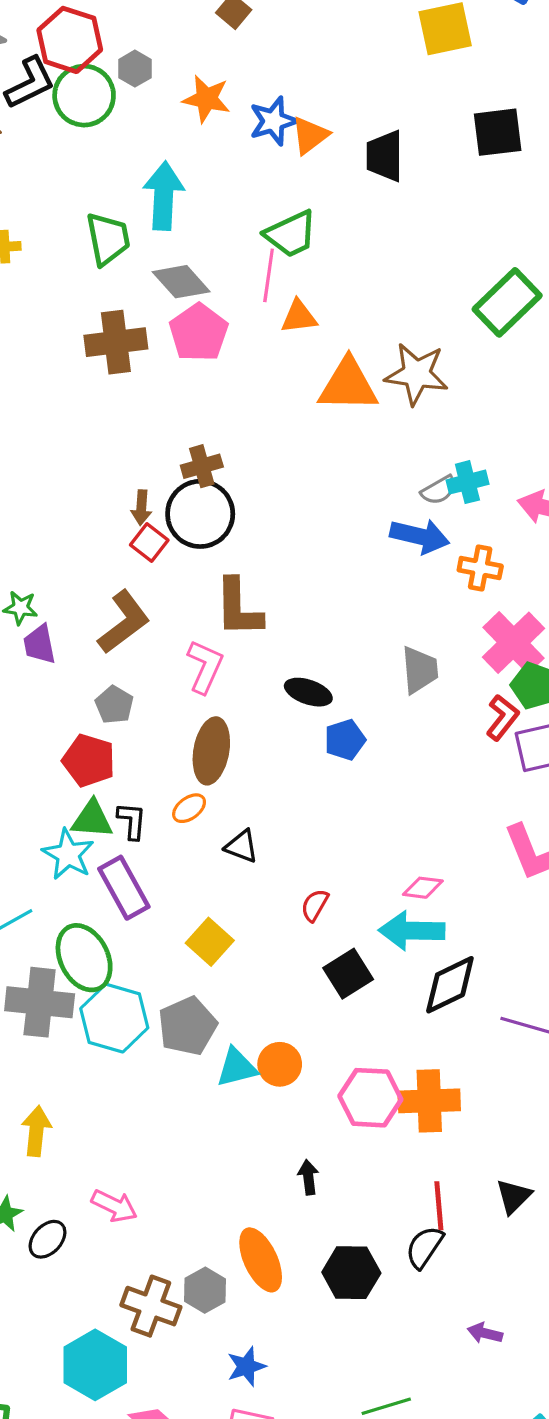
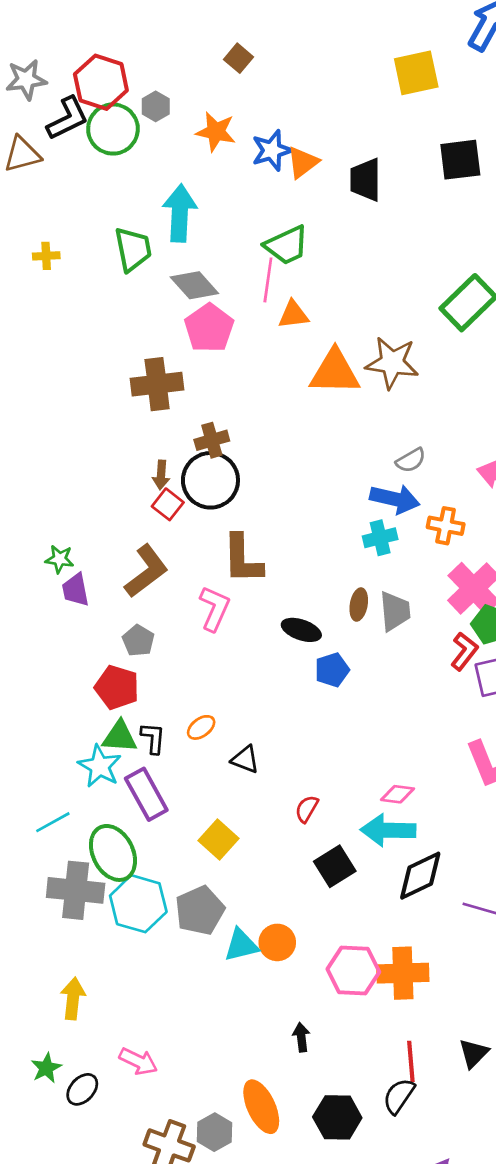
brown cross: (116, 342) -> (157, 384), moved
cyan cross: (467, 482) -> (380, 538), moved
brown ellipse: (211, 751) -> (359, 605), moved, size x0.6

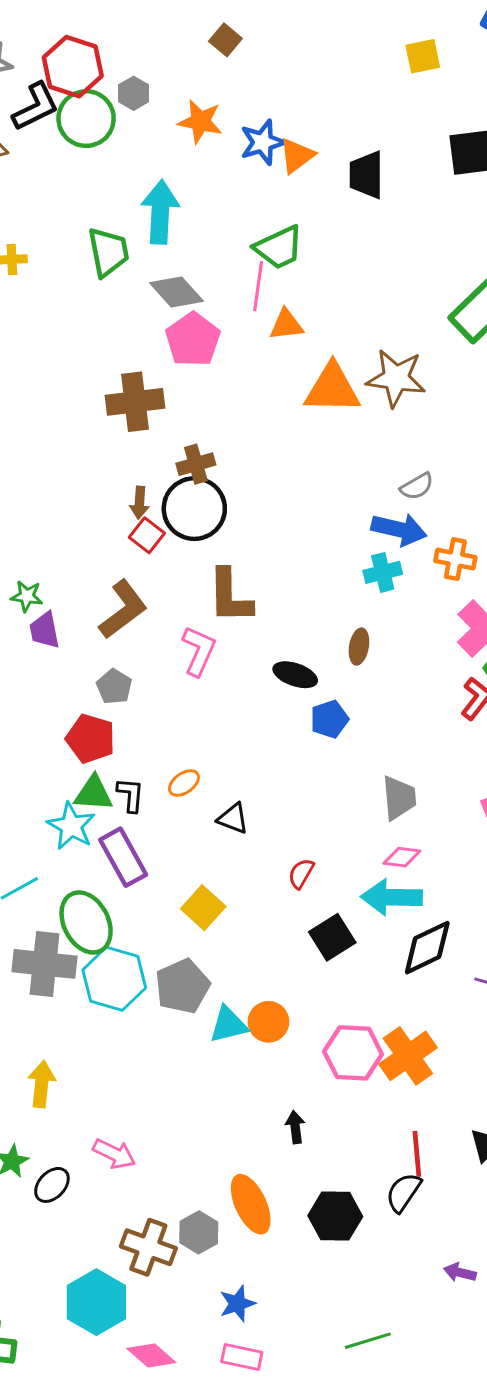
yellow square: (416, 73) -> (423, 56), size x0.7
gray trapezoid: (395, 611) -> (399, 798), moved
orange cross: (403, 973) -> (408, 1056), turned -33

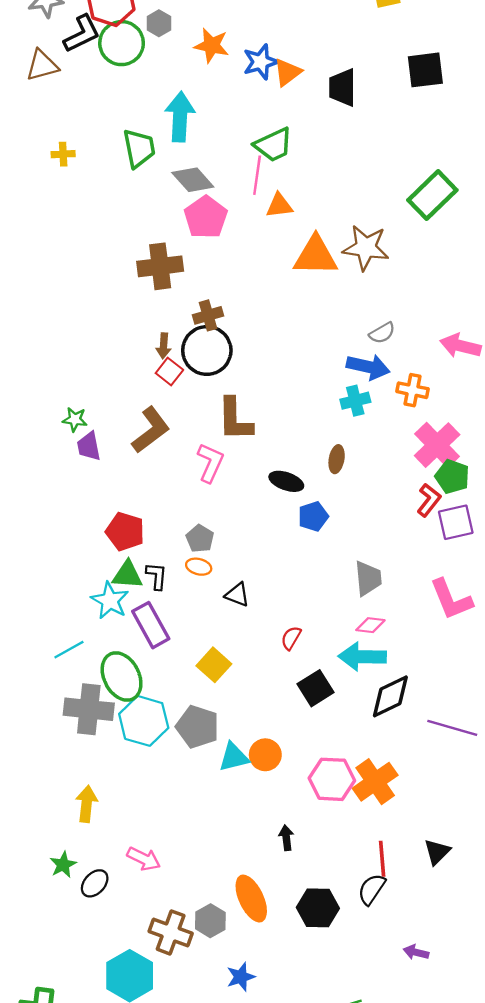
gray pentagon: (114, 687) -> (200, 539), moved
orange ellipse: (184, 783) -> (199, 567), turned 50
gray pentagon: (182, 986) -> (197, 727), turned -30

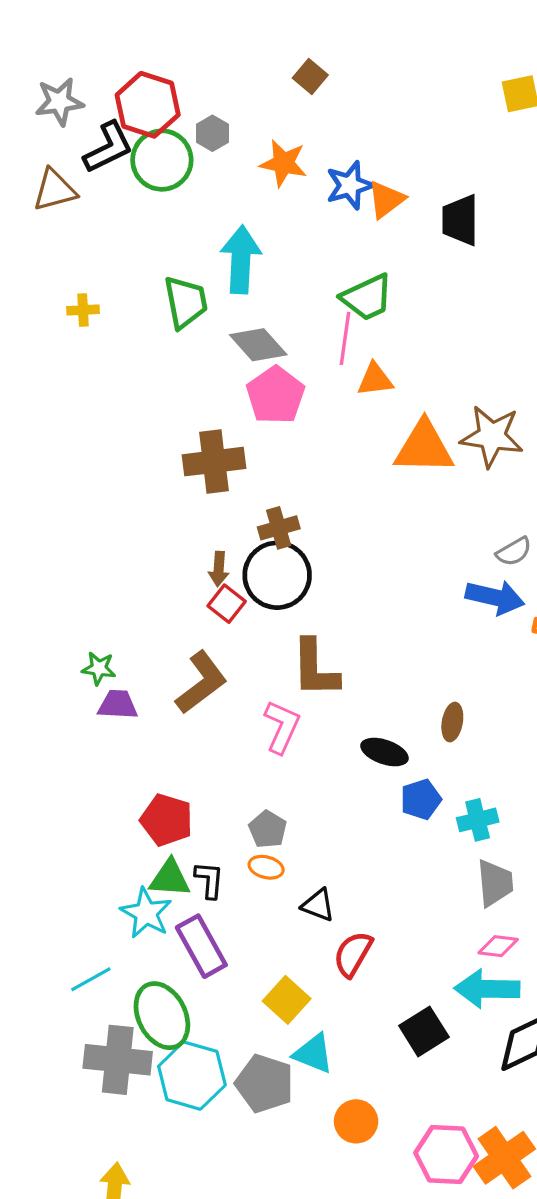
cyan cross: (355, 401) -> (478, 820), moved
purple trapezoid: (89, 446) -> (118, 705), turned 104
red semicircle: (291, 638) -> (353, 954), moved, size x1.4
cyan triangle: (234, 757) -> (313, 1054), moved, turned 36

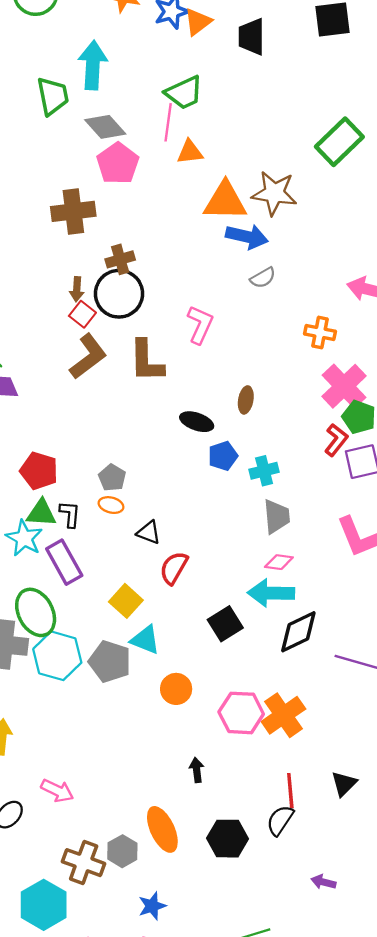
gray semicircle: (514, 552) -> (263, 278), moved
blue arrow: (495, 597) -> (247, 237), moved
brown L-shape: (201, 683) -> (88, 357), moved
pink L-shape: (282, 727) -> (200, 325), moved

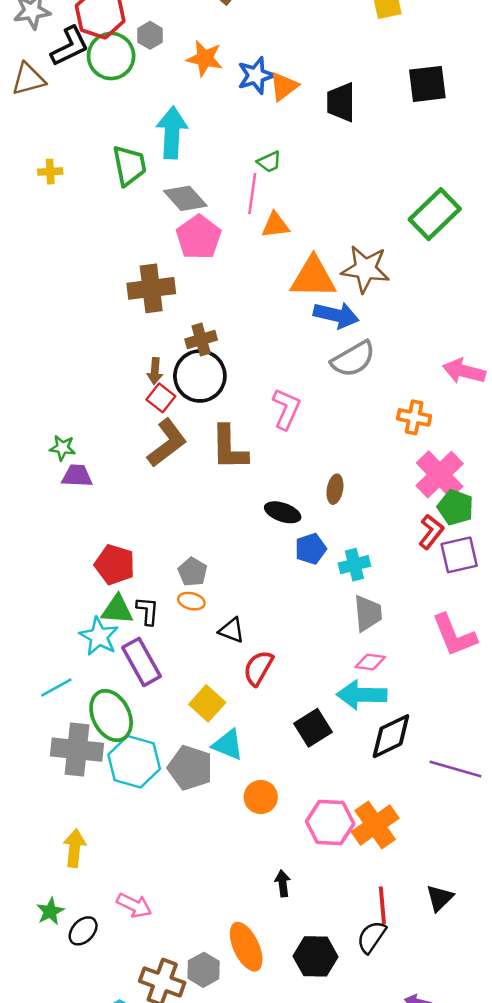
green trapezoid: (184, 93) -> (269, 162), size x0.6
gray semicircle: (263, 278) -> (353, 359), size x1.6

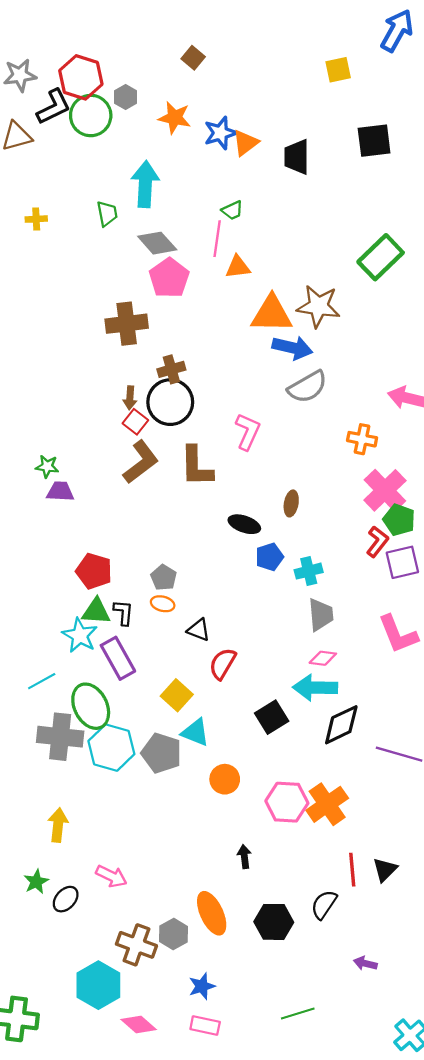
green trapezoid: (129, 166) -> (107, 214), size x0.7
red line: (382, 905) -> (352, 870), moved

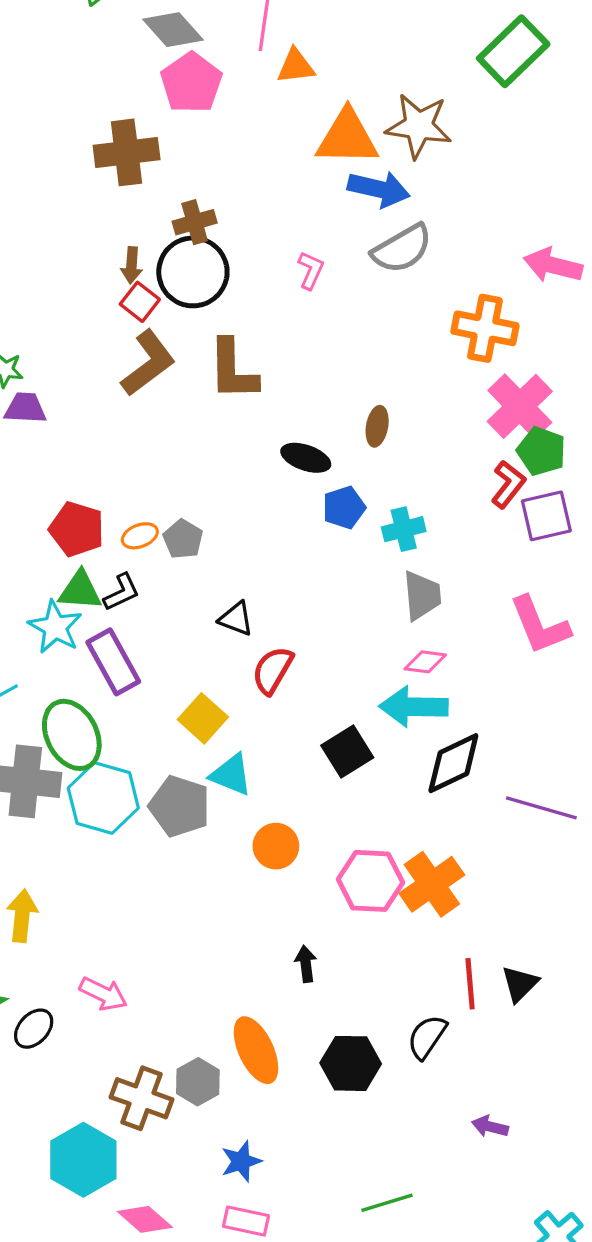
pink L-shape: (248, 432) -> (311, 270), moved, size x0.7
orange cross: (362, 439) -> (485, 328), size x1.4
orange ellipse: (163, 604) -> (140, 536), moved, turned -35
black L-shape: (123, 612) -> (122, 592), turned 60

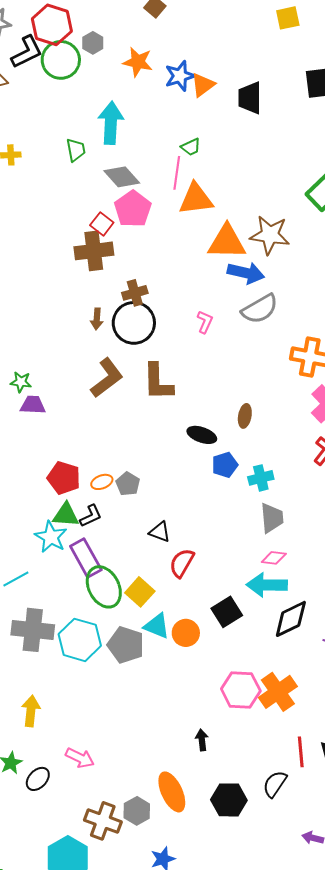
orange triangle: (296, 66) -> (196, 199), size x1.5
red square: (140, 302) -> (102, 224), moved
green ellipse: (72, 735) -> (104, 587), moved
orange circle: (276, 846) -> (186, 633), moved

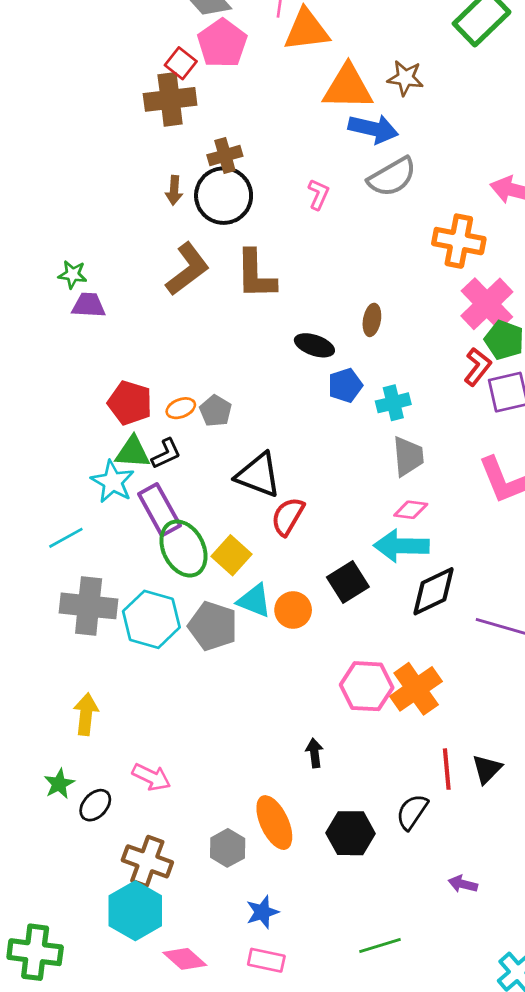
brown star: (270, 235) -> (405, 78), size x0.7
black triangle: (160, 532) -> (258, 475), size x1.6
brown cross: (103, 821) -> (147, 861), moved

